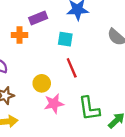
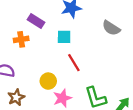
purple rectangle: (38, 18) -> (36, 21), turned 63

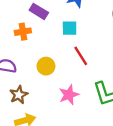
yellow circle: (48, 81) -> (46, 66), moved

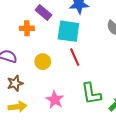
cyan square: (70, 28) -> (68, 31), size x1.6
pink star: (69, 95) -> (55, 100), moved, turned -30

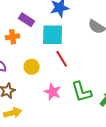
pink star: (55, 100) -> (53, 92), moved

